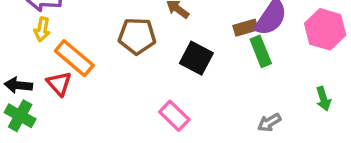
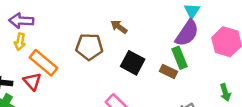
brown rectangle: (245, 28) -> (168, 71), moved, turned 42

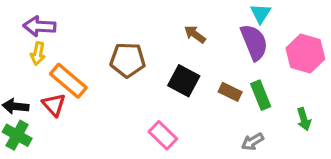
brown arrow: (119, 27) -> (195, 34), moved
purple semicircle: (187, 33) -> (254, 42), turned -56
green rectangle: (180, 58) -> (261, 95), moved

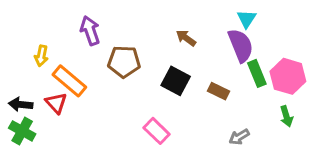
purple arrow: (39, 26) -> (90, 31), moved, turned 68
pink hexagon: (305, 54) -> (288, 76), moved
green rectangle: (261, 95) -> (257, 73), moved

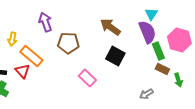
brown arrow: (186, 38) -> (110, 27), size x1.5
pink hexagon: (288, 76) -> (179, 40), moved
black square: (176, 81) -> (115, 56), moved
brown rectangle: (219, 91) -> (162, 69), moved
pink rectangle: (157, 131) -> (87, 78), moved

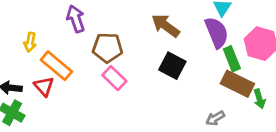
brown rectangle: (162, 69) -> (237, 84), size x1.6
pink rectangle: (87, 78) -> (114, 78), moved

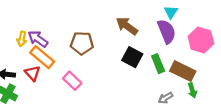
purple arrow: (76, 19) -> (38, 39), moved, turned -36
green rectangle: (232, 59) -> (158, 64), moved
pink rectangle: (114, 78) -> (72, 81), moved
green arrow: (259, 99) -> (192, 90), moved

